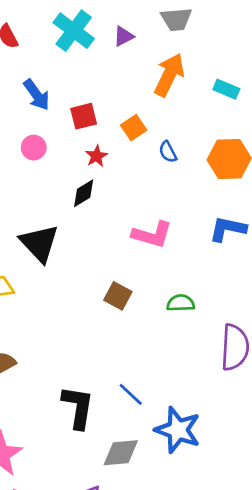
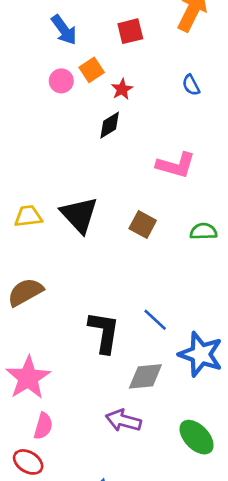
red square: (84, 116) -> (130, 31), moved
orange square: (134, 128) -> (92, 70), moved
black triangle: (39, 243) -> (79, 215), moved

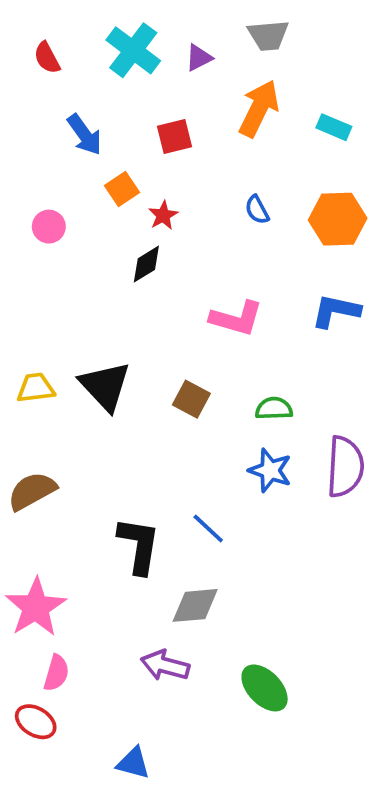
pink circle: (61, 81) -> (49, 227), moved
blue star: (201, 354) -> (270, 470), moved, size x0.7

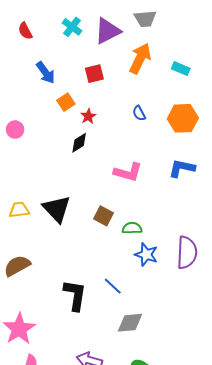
cyan cross: (133, 50) -> (72, 27), size x0.7
purple triangle: (199, 58) -> (108, 31), size x1.8
pink circle: (49, 227) -> (15, 130), moved
green semicircle: (274, 409) -> (132, 228), moved
gray diamond: (195, 605) -> (130, 323), moved

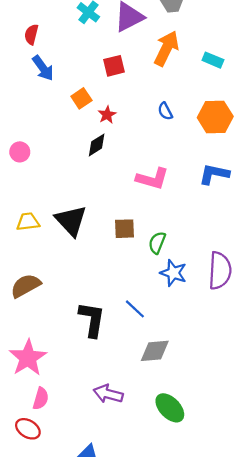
red semicircle: (25, 31) -> (31, 34), moved, turned 42
blue arrow: (46, 73) -> (43, 68), moved
pink circle: (15, 130) -> (20, 152), moved
brown square: (104, 216) -> (124, 229), turned -30
green semicircle: (132, 228) -> (157, 243), turned -66

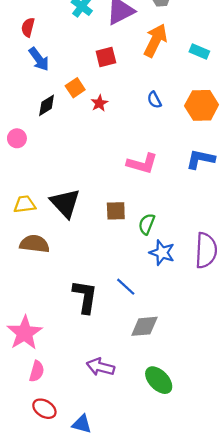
black diamond: (97, 145) -> (47, 105), moved
brown semicircle: (26, 286) -> (35, 244), moved, turned 36
red ellipse: (28, 429) -> (44, 409), moved

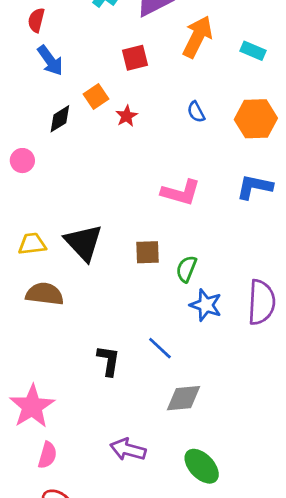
black L-shape: (85, 297) -> (109, 361), size x0.7

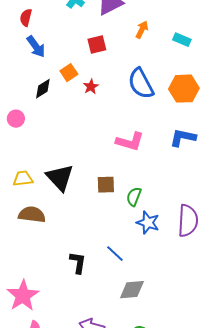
orange arrow: (197, 37) -> (142, 30), size x0.6
blue semicircle: (196, 112) -> (141, 84), size x2.0

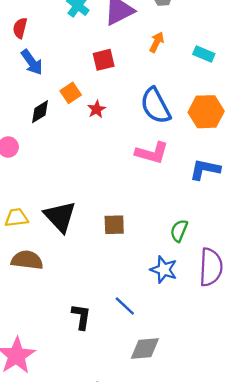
pink L-shape: (130, 142) -> (152, 153), moved
green semicircle: (134, 197) -> (179, 231), moved

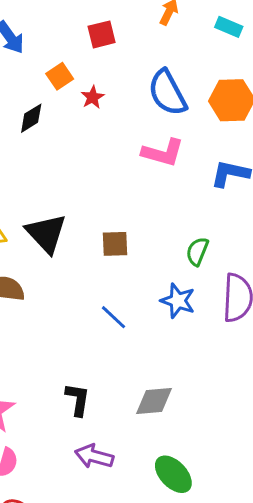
black diamond: (40, 112) -> (31, 118), moved
blue line: (125, 306) -> (114, 317), moved
black L-shape: (81, 317) -> (78, 399), moved

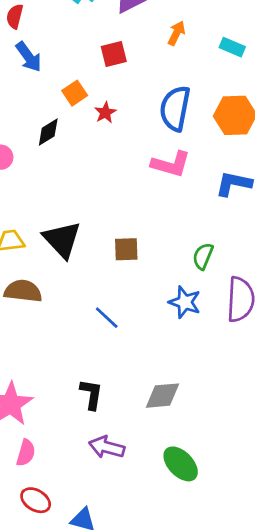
blue semicircle: (167, 93) -> (175, 108), turned 39
blue line: (114, 317) -> (107, 318), moved

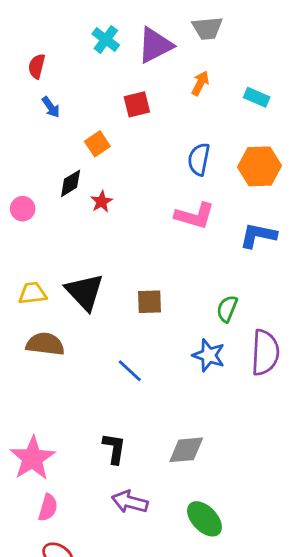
blue arrow: (29, 57) -> (51, 107), size x0.7
blue semicircle: (175, 108) -> (199, 159), size x0.7
red star: (105, 113) -> (102, 202), moved

